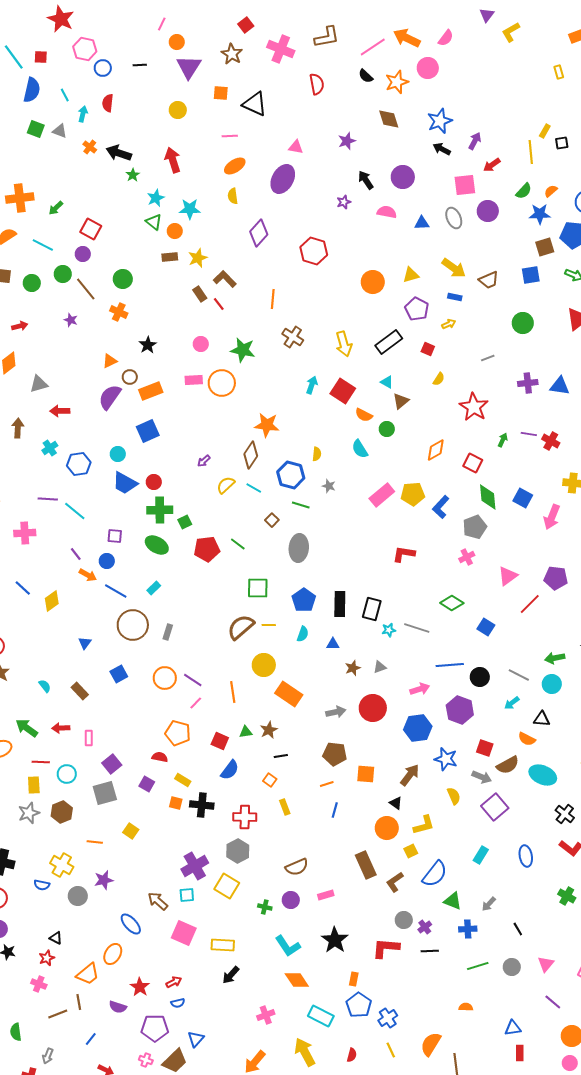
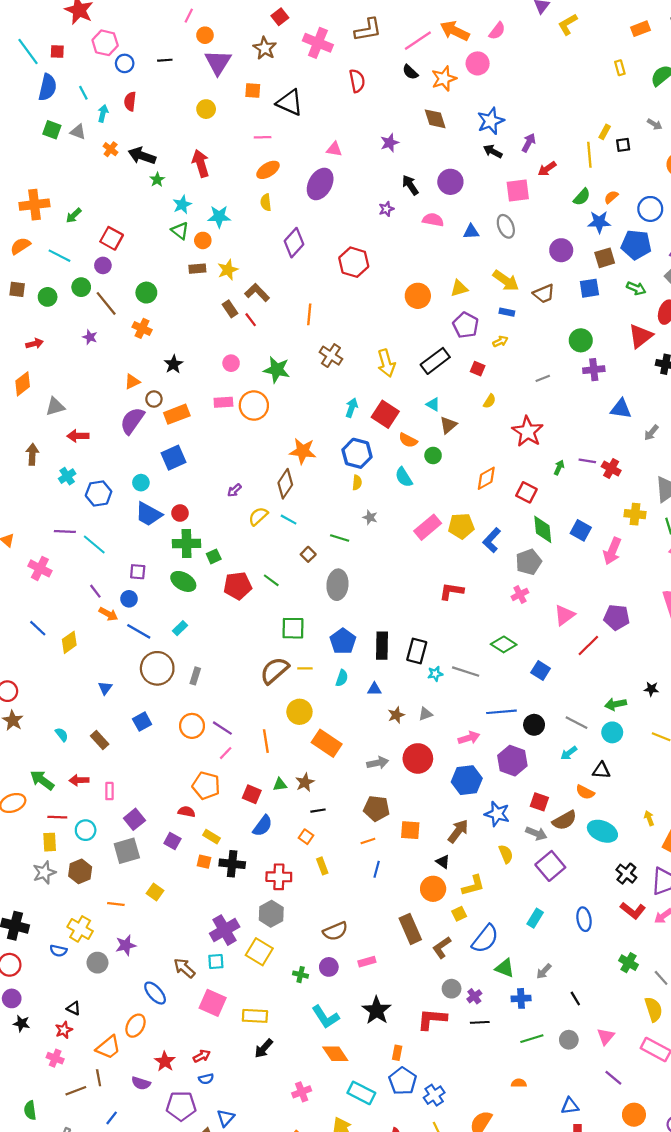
purple circle: (488, 211) -> (561, 250), moved
purple cross: (528, 383) -> (594, 370), moved
blue hexagon: (291, 475) -> (357, 453), moved
pink cross: (25, 533) -> (40, 568), turned 30

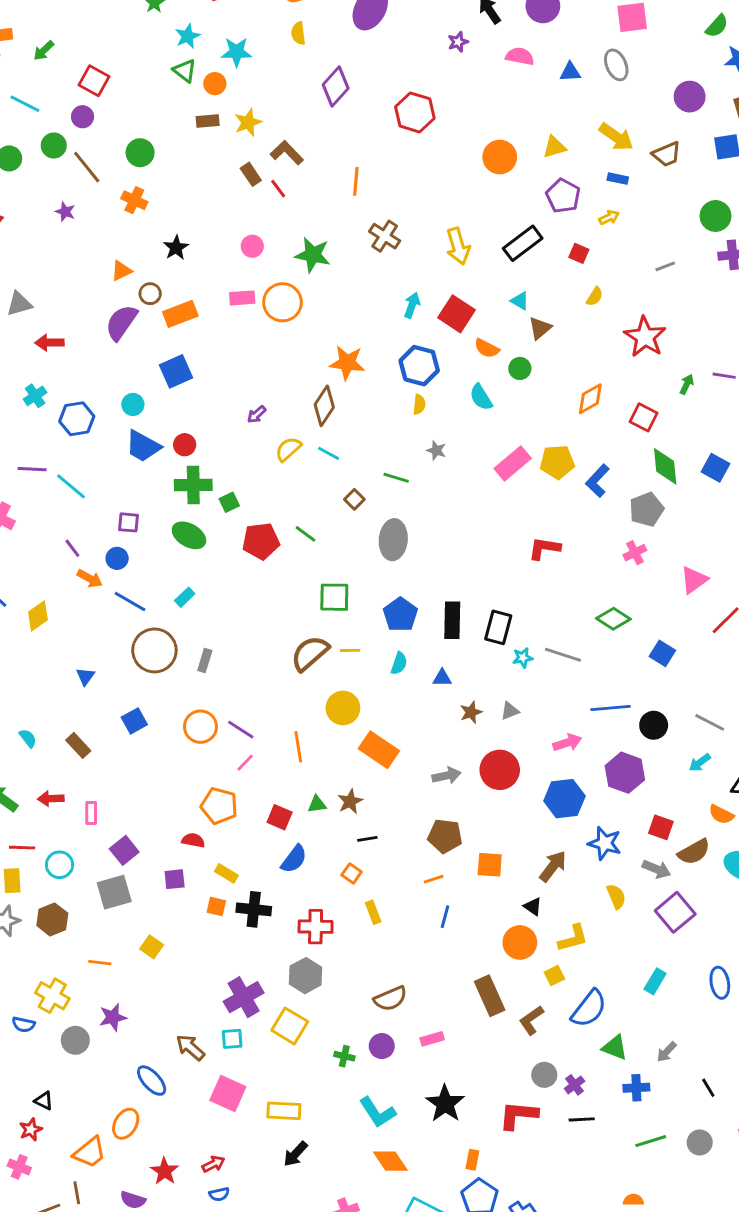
purple square: (172, 841) -> (175, 879), turned -35

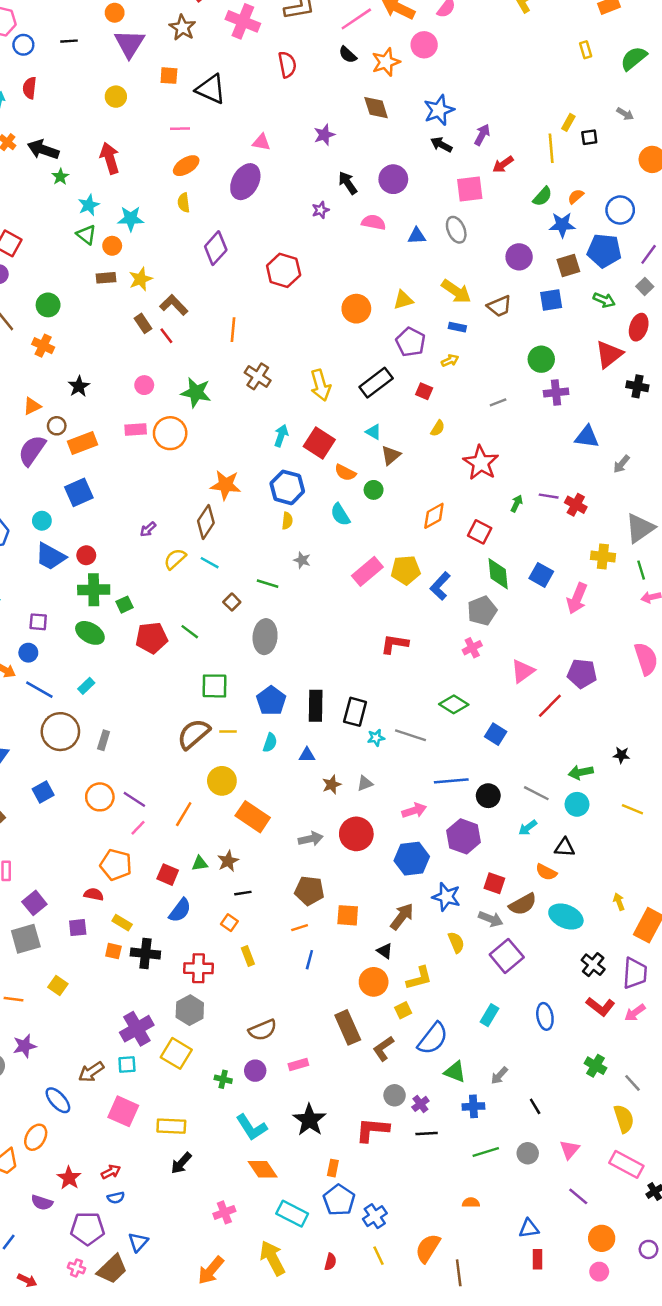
orange line: (298, 747) -> (184, 814), turned 40
brown arrow: (190, 1047) -> (91, 1072), turned -75

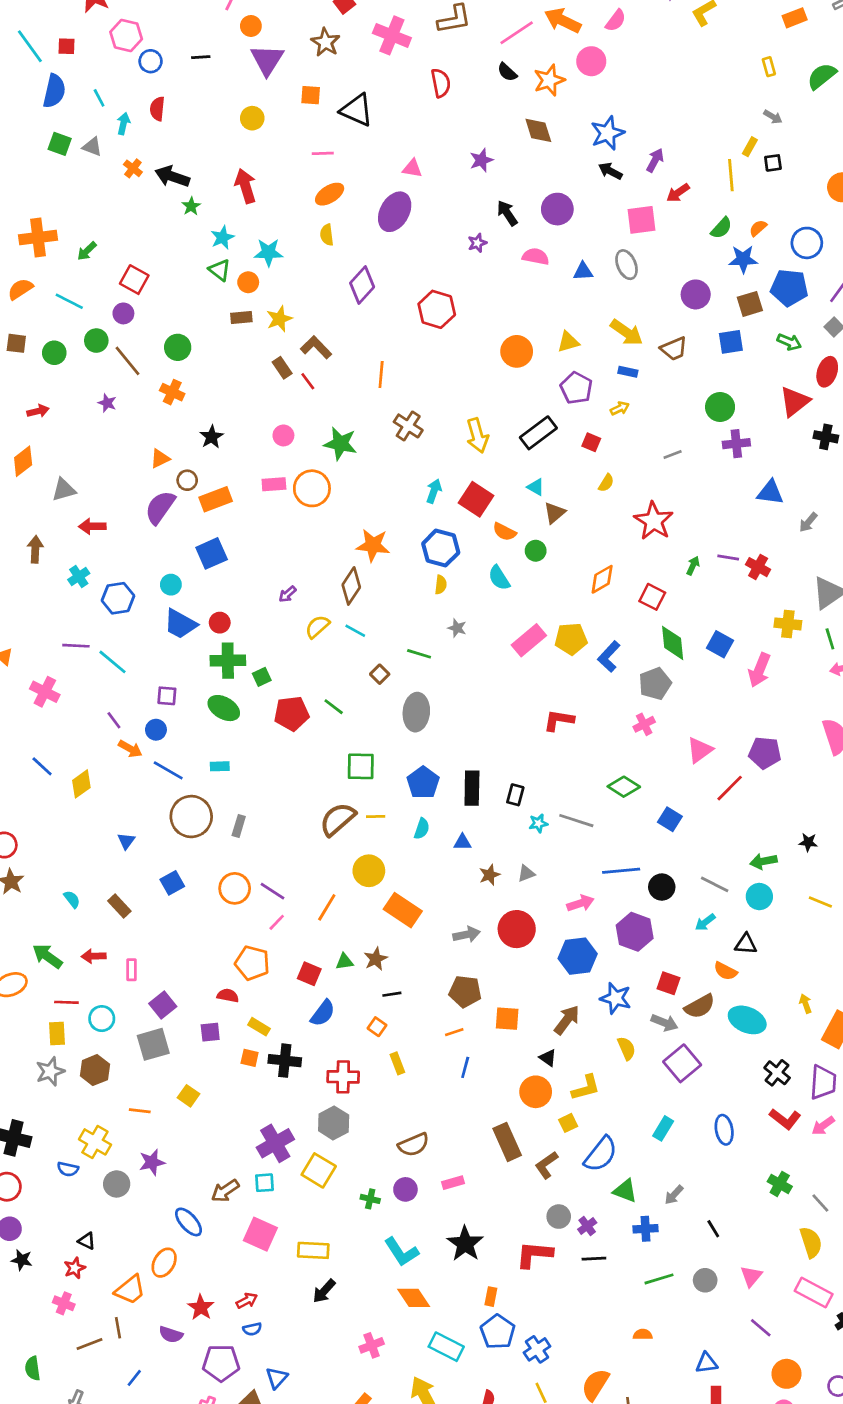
gray arrow: (625, 114) -> (773, 117), moved
cyan rectangle: (86, 686) -> (220, 766), turned 42
black rectangle: (355, 712) -> (515, 795), size x0.7

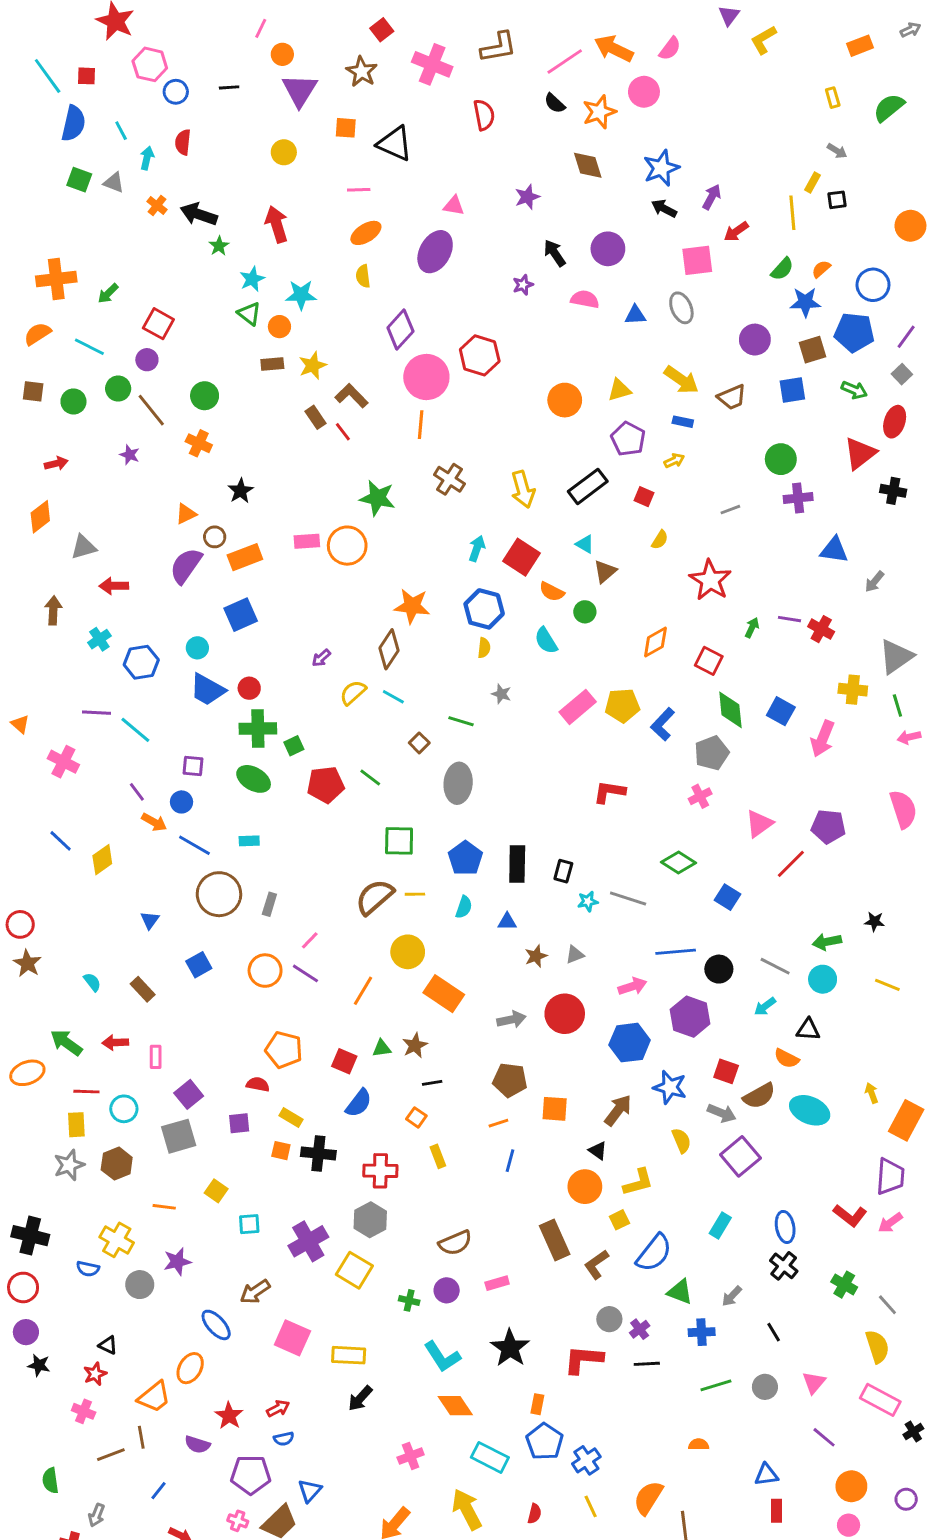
pink circle: (283, 435) -> (426, 377), moved, size x2.0
pink line: (277, 922) -> (310, 940), moved
black cross: (777, 1073) -> (784, 1266), moved
cyan square: (264, 1183) -> (249, 1224), moved

